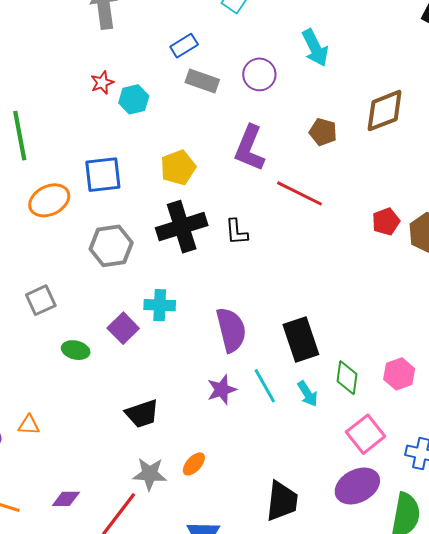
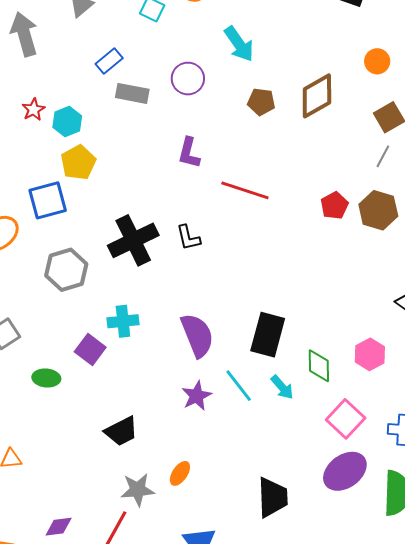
brown pentagon: (323, 132) -> (261, 102), moved
purple L-shape: (250, 148) -> (189, 153), size x0.7
yellow pentagon: (178, 168) -> (78, 162), moved
black rectangle: (301, 340) -> (268, 335), turned 42

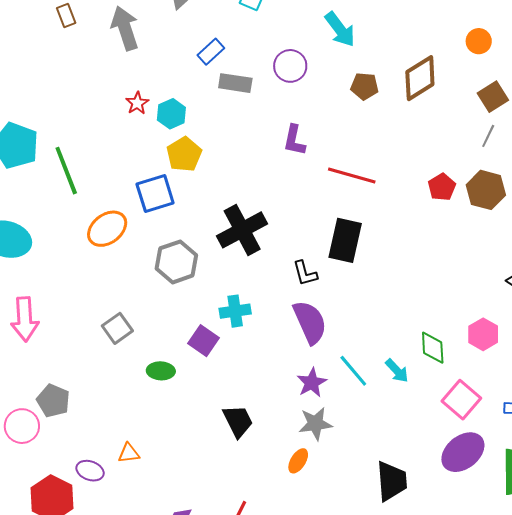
black L-shape: (188, 238) -> (305, 273), moved
black rectangle: (268, 335) -> (345, 240), moved
black trapezoid: (121, 431) -> (238, 421), turned -87
gray star: (138, 490) -> (315, 424), moved

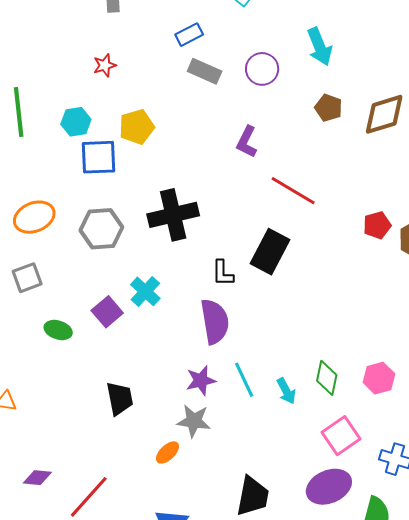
cyan hexagon: (171, 114) -> (76, 122), moved
orange ellipse: (107, 229) -> (34, 217), moved
cyan cross: (235, 311) -> (145, 291), turned 36

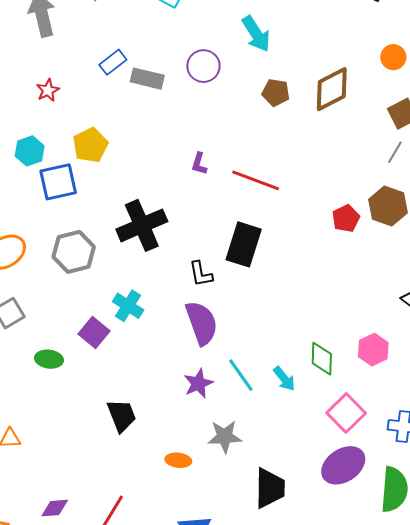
blue rectangle: (189, 35) -> (113, 62), moved
purple L-shape: (247, 142) -> (199, 164), moved, size x0.7
red pentagon: (377, 225) -> (346, 218), moved
gray star: (194, 421) -> (225, 437), moved
orange ellipse: (168, 452) -> (178, 460), turned 60

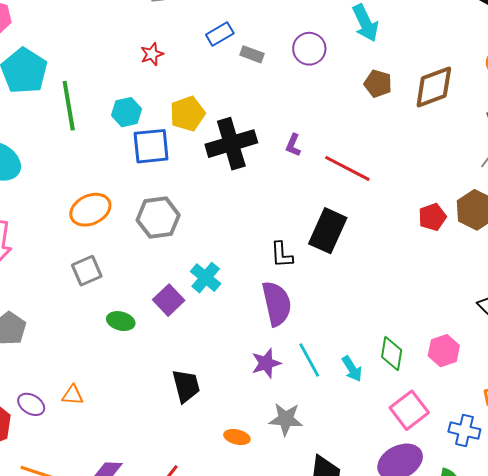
gray rectangle: (147, 79) -> (252, 54), size x0.7
black cross: (142, 225) -> (231, 144), moved

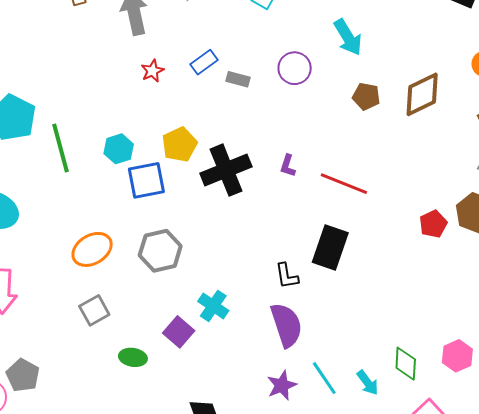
red star: (152, 54) -> (152, 71), moved

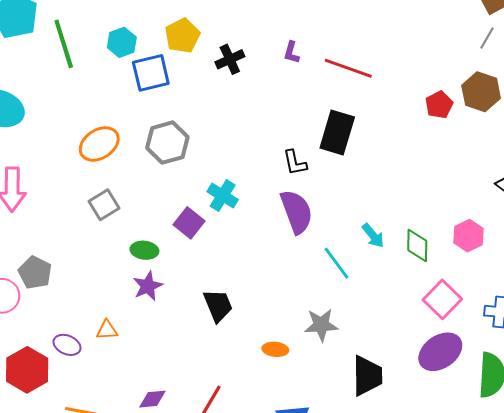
black cross: (226, 170) -> (230, 59), size x0.6
cyan arrow: (368, 383) -> (373, 236), moved
purple star: (282, 385) -> (148, 286), moved

